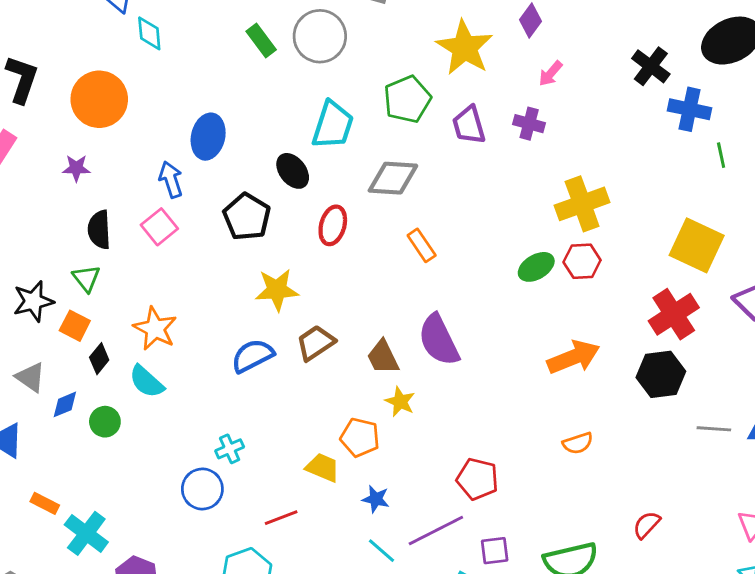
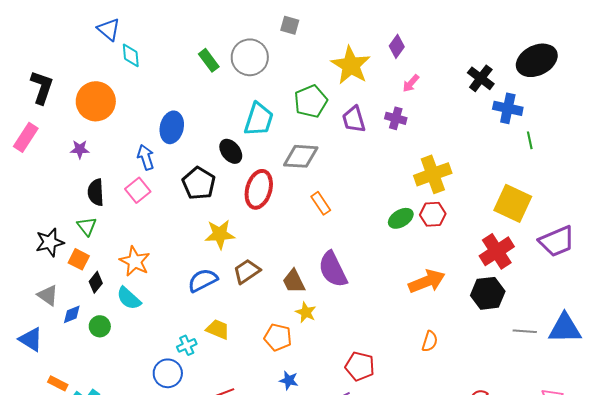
red ellipse: (333, 225) -> (259, 189), size x1.4
orange semicircle: (578, 443) -> (430, 341), turned -55
yellow trapezoid: (323, 468) -> (218, 329), moved

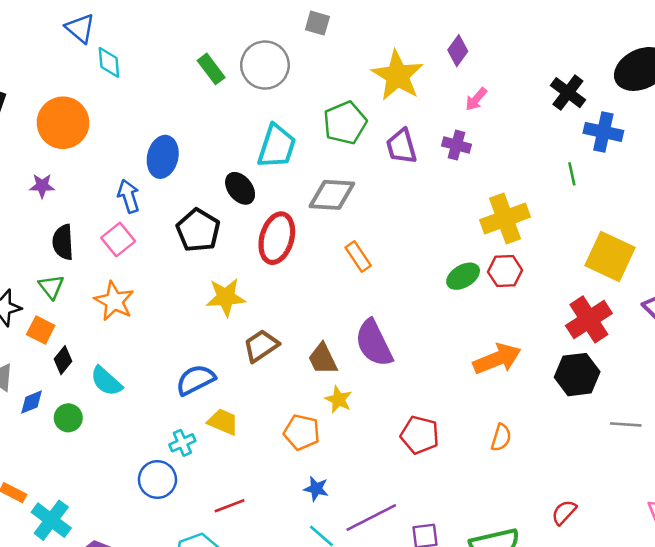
green line: (530, 140) -> (572, 174), moved
orange star: (135, 261) -> (114, 301), moved
blue semicircle: (203, 280) -> (195, 380), moved
red pentagon: (360, 366) -> (420, 435), moved

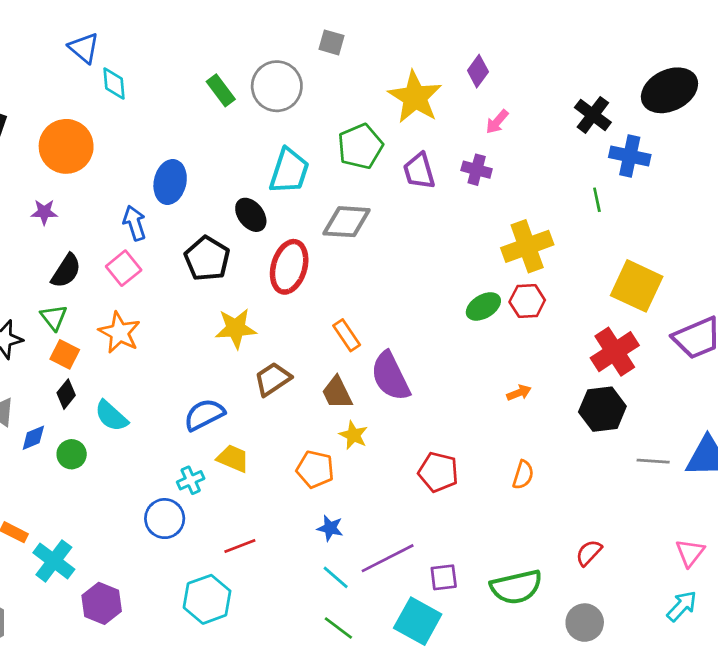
black semicircle: (63, 242) -> (66, 271), turned -144
orange rectangle: (358, 257) -> (347, 335), moved
orange square: (41, 330) -> (65, 354), moved
orange arrow: (497, 359) -> (519, 393), size x0.5

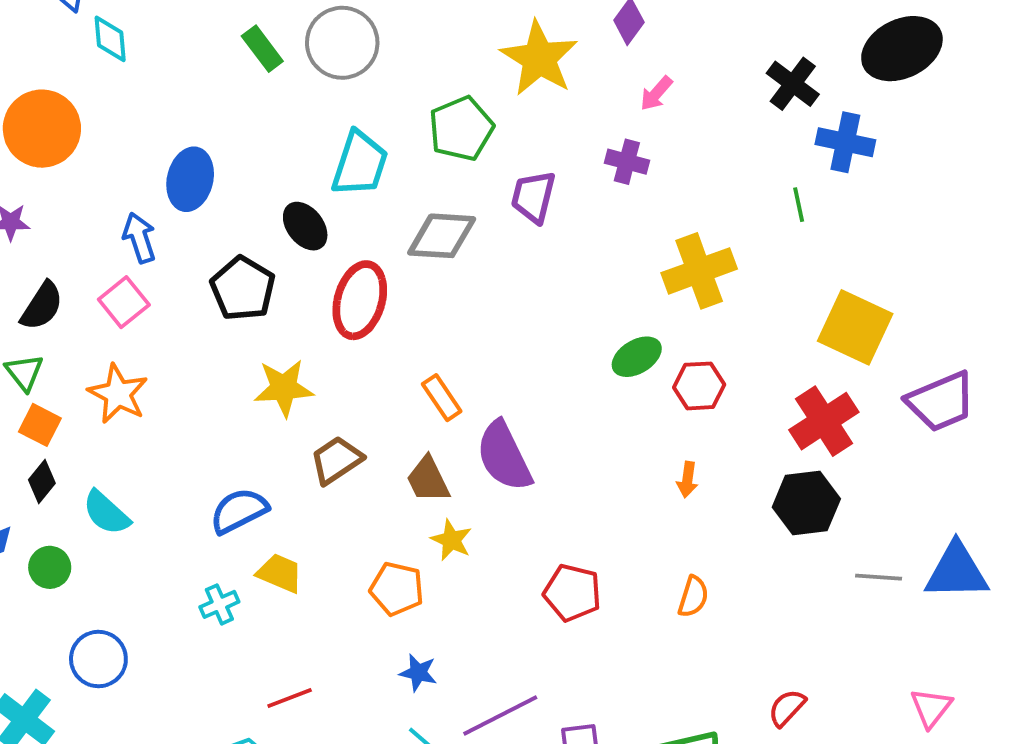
purple trapezoid: (419, 171) -> (533, 197), moved, turned 30
red hexagon: (527, 301) -> (699, 386), moved
orange arrow: (519, 393) -> (687, 480), turned 120
blue circle: (165, 519) -> (98, 659), moved

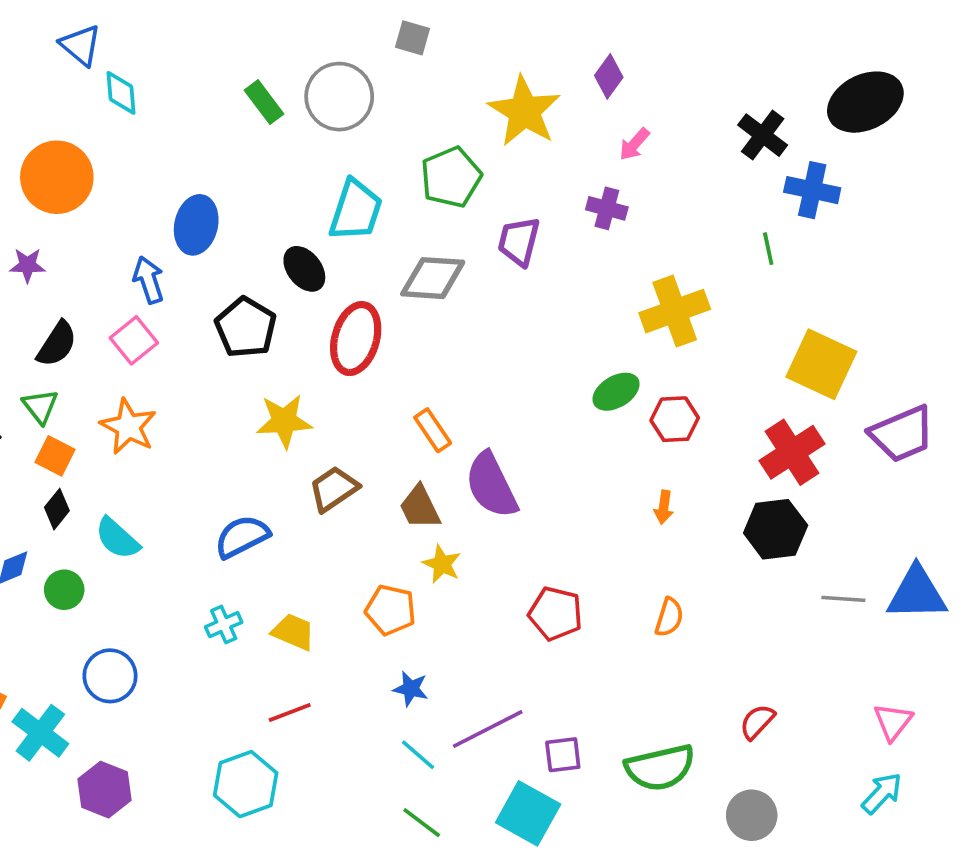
yellow trapezoid: (280, 573) -> (293, 632), moved

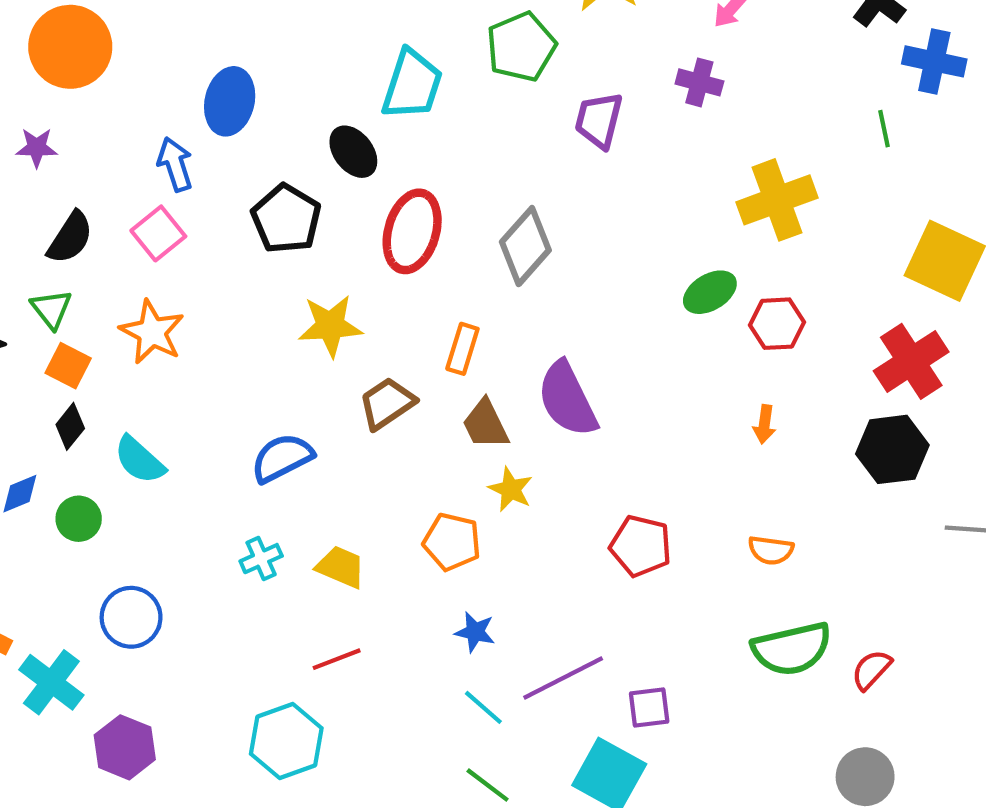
gray diamond: (433, 278) -> (525, 246), moved, turned -52
orange rectangle: (433, 430) -> (462, 349), moved, turned 51
orange semicircle: (669, 617) -> (771, 550), turned 81
green semicircle: (660, 768) -> (792, 649), moved

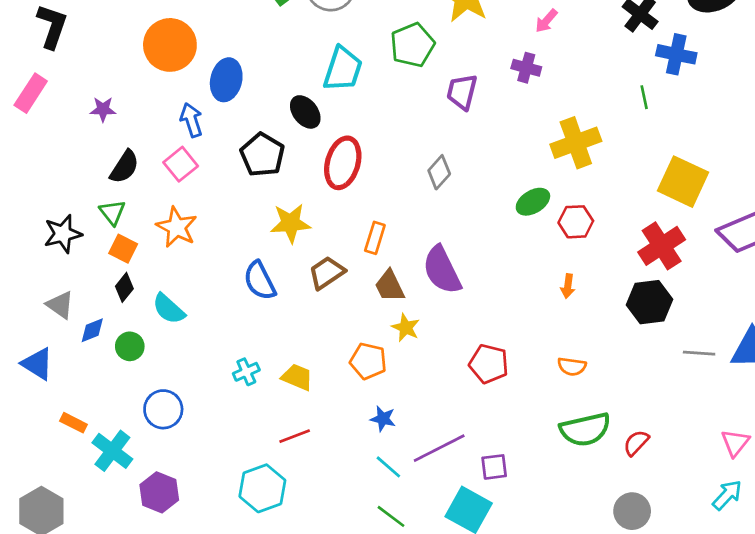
orange circle: (70, 47) -> (170, 45), moved
gray diamond: (525, 246) -> (439, 172), moved, size x0.7
blue semicircle: (282, 458) -> (260, 281), moved, turned -90

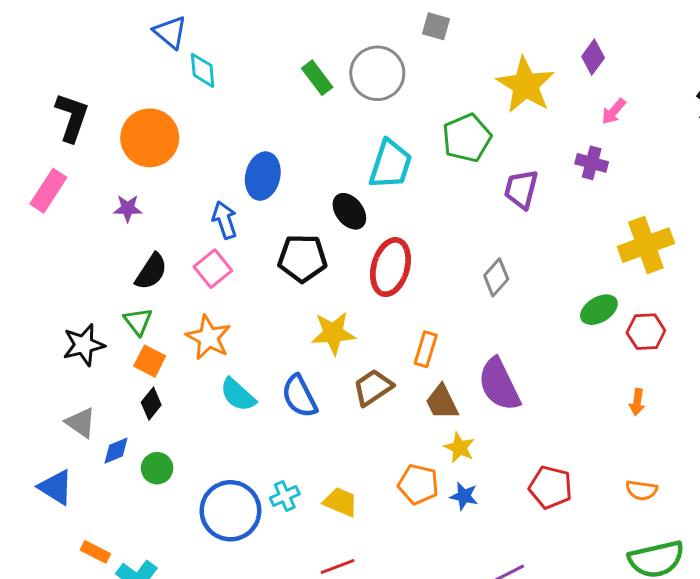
orange circle: (170, 45) -> (150, 138), moved
black pentagon: (262, 155) -> (302, 258), turned -30
cyan semicircle: (169, 309) -> (238, 395), moved
blue circle: (163, 409) -> (230, 511), moved, size x1.4
blue star: (383, 419) -> (464, 496), moved

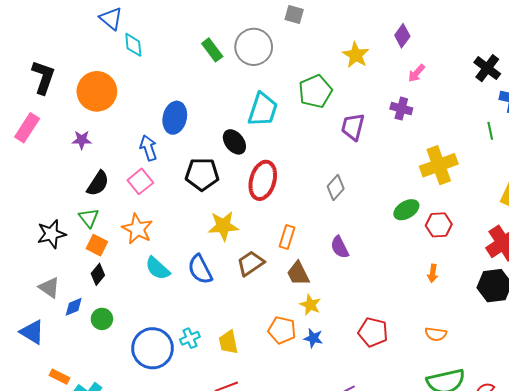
yellow star: (526, 85) -> (356, 55), size x0.7
purple semicircle: (499, 384) -> (340, 247), moved, size x0.6
yellow trapezoid: (341, 502) -> (228, 342), turned -125

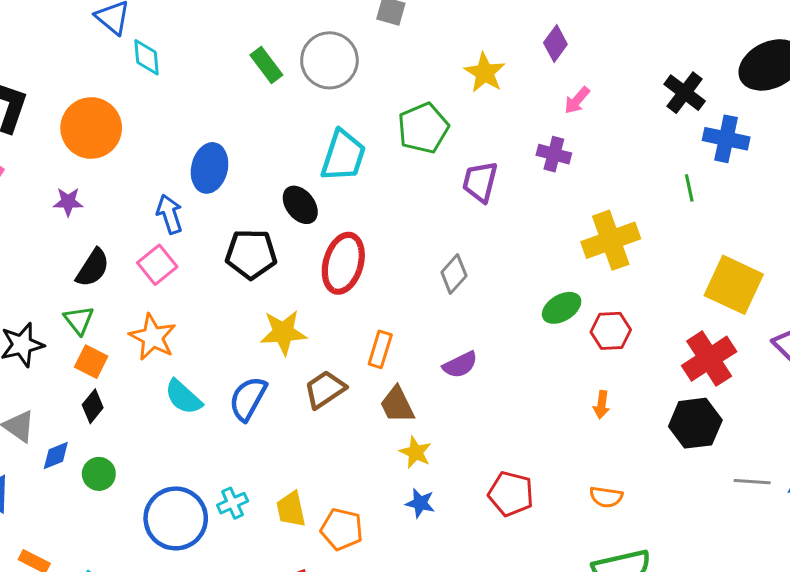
purple semicircle: (340, 247) -> (460, 365), turned -90
blue semicircle: (200, 269) -> (248, 399), turned 56
orange pentagon: (282, 330) -> (342, 529), moved

